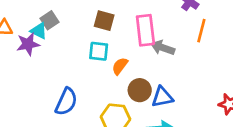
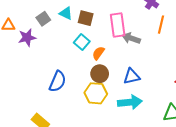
cyan triangle: (39, 31) -> (66, 13), moved
cyan square: (99, 51) -> (82, 42), turned 35
brown circle: (140, 90) -> (100, 74), moved

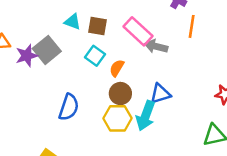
gray square: (43, 19) -> (47, 50), moved, size x1.5
pink rectangle: (118, 25) -> (138, 31), turned -35
cyan arrow: (130, 102) -> (146, 116), moved, turned 120

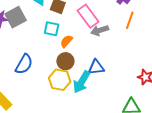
gray arrow: (156, 46) -> (100, 30), turned -42
cyan square: (95, 56) -> (52, 29), turned -35

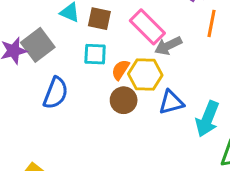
blue semicircle: (24, 64) -> (56, 93), moved
yellow hexagon: (60, 80) -> (145, 75), moved
cyan arrow: (82, 82) -> (207, 119), moved

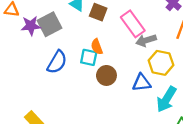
cyan square: (95, 54) -> (89, 57), moved
orange semicircle: (120, 70) -> (97, 47), moved, turned -63
yellow hexagon: (145, 75) -> (161, 63), moved

